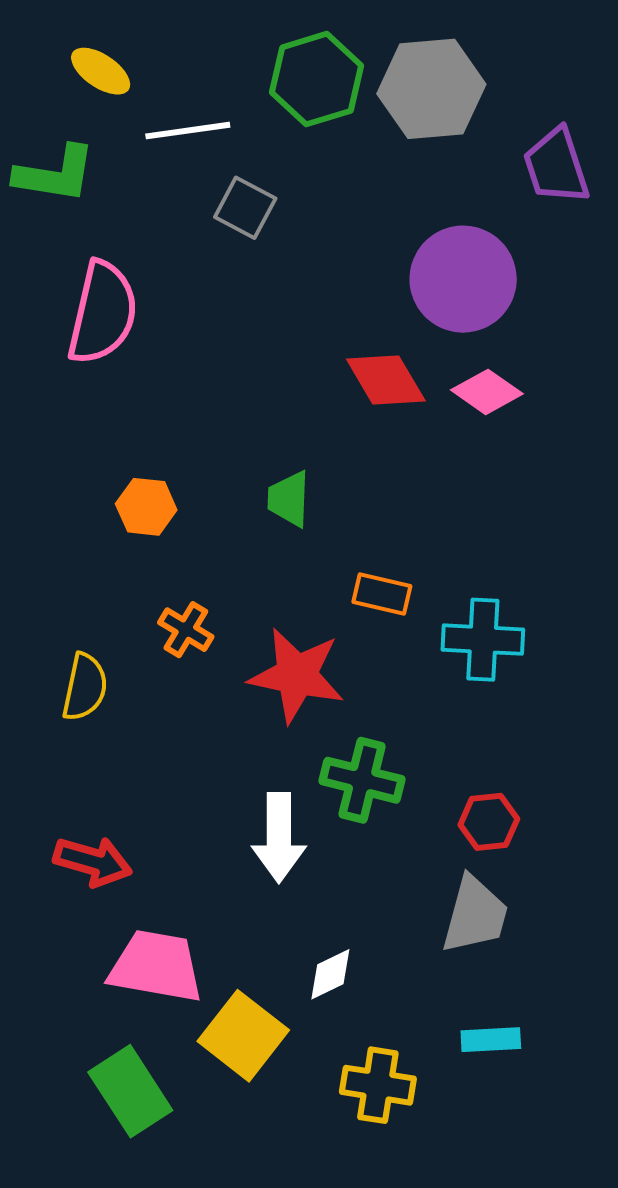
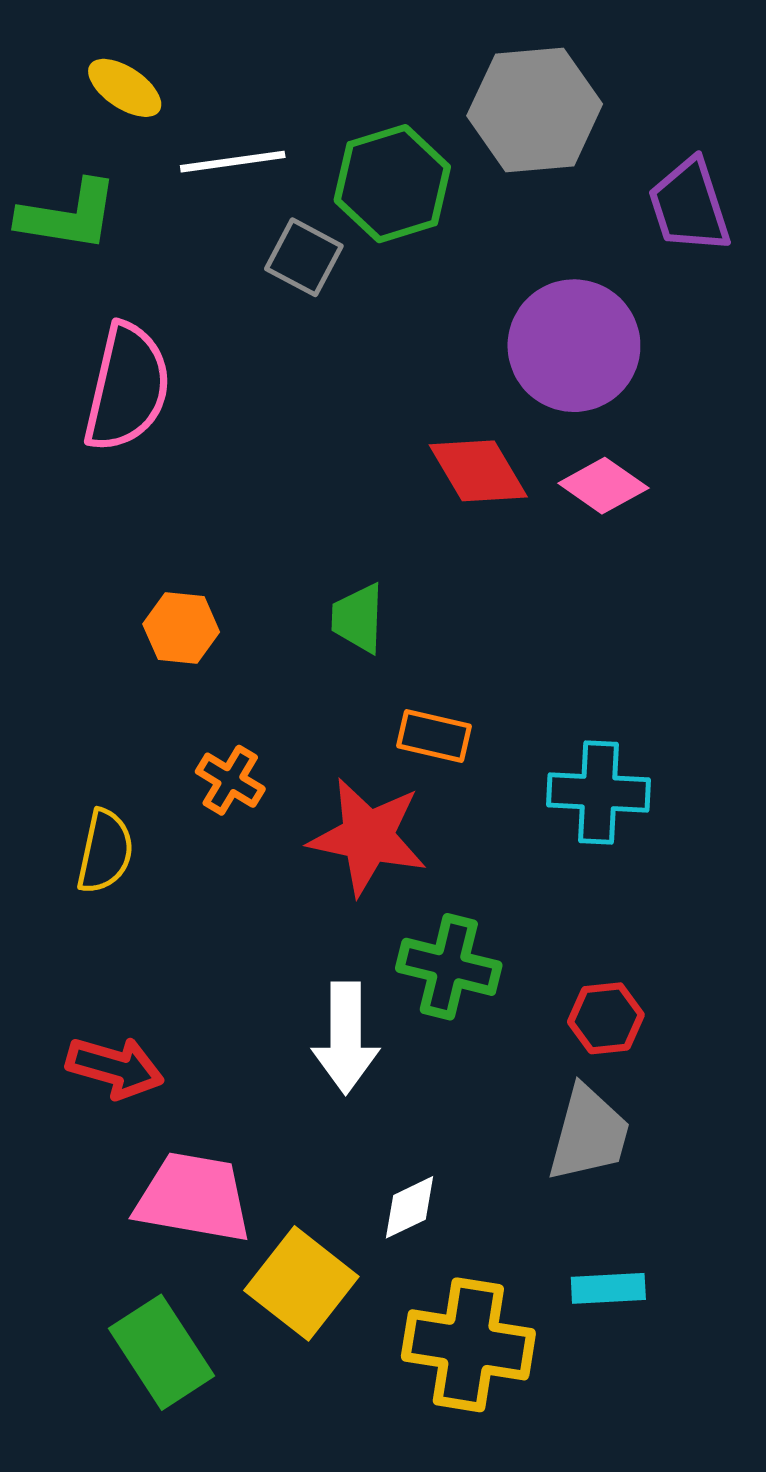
green hexagon: (317, 79) -> (392, 184), moved
orange rectangle: (382, 594) -> (434, 736), moved
yellow cross: (378, 1085) -> (468, 1345), size x1.4

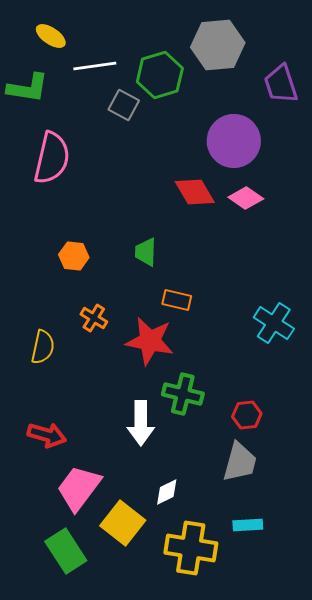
cyan cross: (599, 792) -> (274, 323), moved, turned 30
pink trapezoid: (193, 1198) -> (79, 488), turned -63

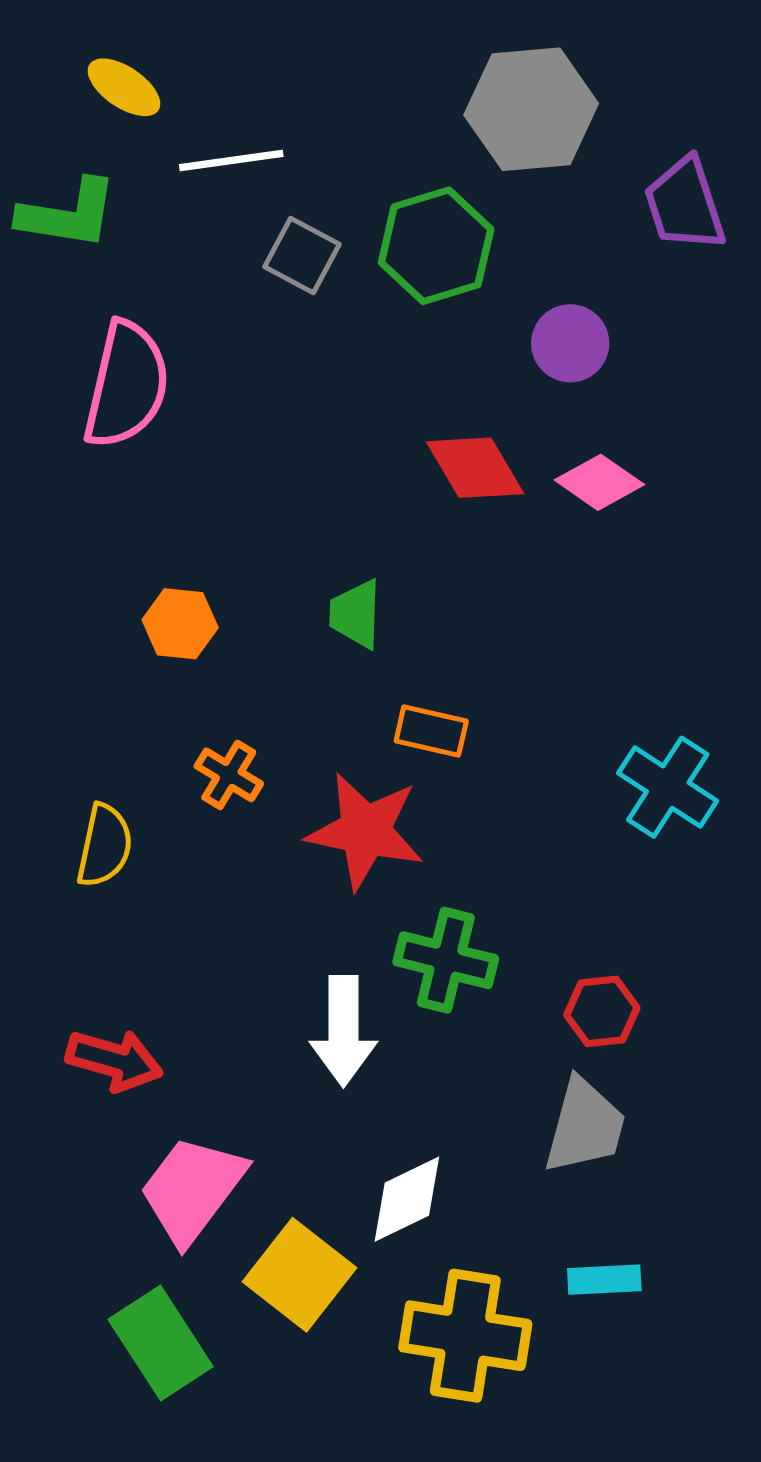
green hexagon: (160, 75) -> (436, 246), moved
purple circle: (234, 141) -> (570, 343), size x0.6
white diamond: (167, 492) -> (407, 1199), size x1.4

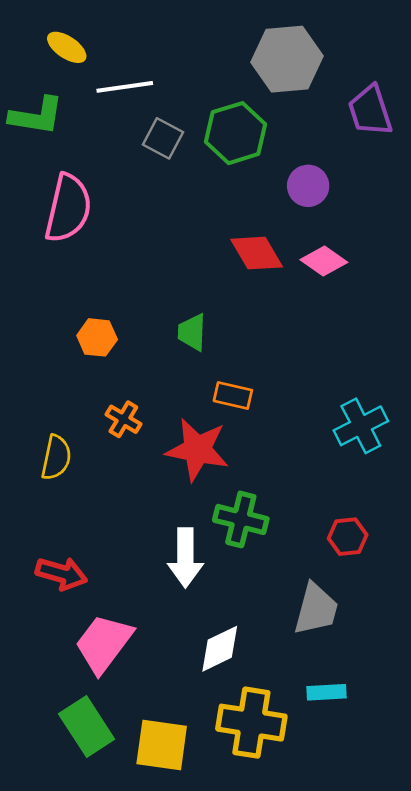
cyan cross: (668, 787) -> (361, 426), turned 30
red hexagon: (602, 1011) -> (348, 537), moved
yellow square: (300, 1275) -> (162, 745), moved, turned -30

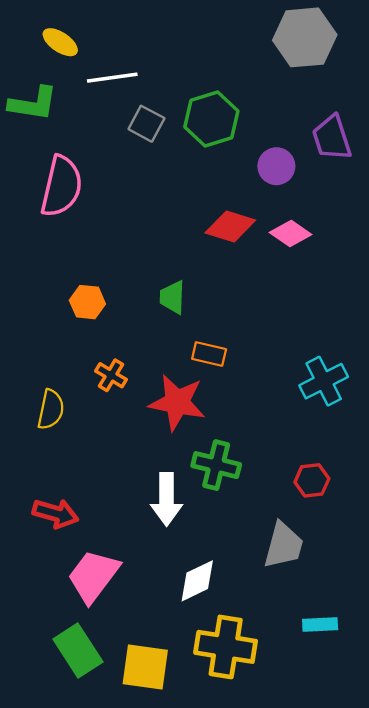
gray hexagon: (287, 59) -> (305, 37), moved
purple trapezoid: (370, 111) -> (332, 138), moved
red diamond: (257, 253) -> (230, 226), turned -42
cyan rectangle: (327, 692) -> (320, 624), moved

